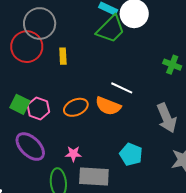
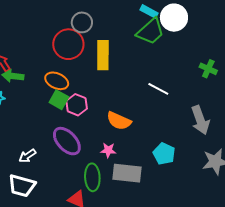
gray circle: (40, 23) -> (82, 22), size x0.7
yellow rectangle: (63, 56) -> (103, 55), size x1.8
orange semicircle: (108, 106) -> (119, 121), moved
orange ellipse: (76, 107) -> (57, 81), moved, turned 45

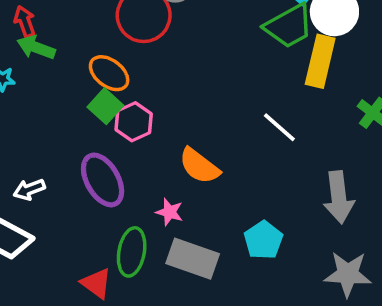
yellow rectangle: (103, 55) -> (320, 61), moved

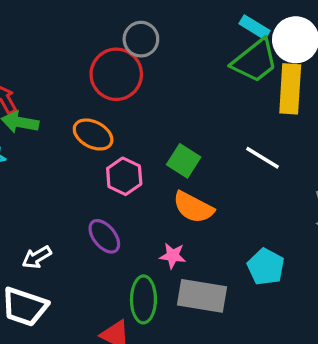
green square: (105, 106) -> (184, 161), moved
purple ellipse: (103, 180) -> (104, 236), size x0.7

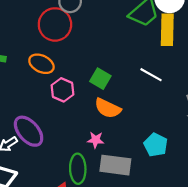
purple ellipse: (104, 236) -> (29, 131), moved, size x1.4

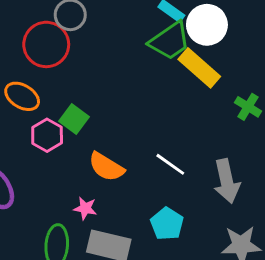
yellow rectangle: (167, 30) -> (199, 68), turned -56
white line: (151, 75) -> (170, 164), moved
green square: (100, 79) -> (74, 119), moved

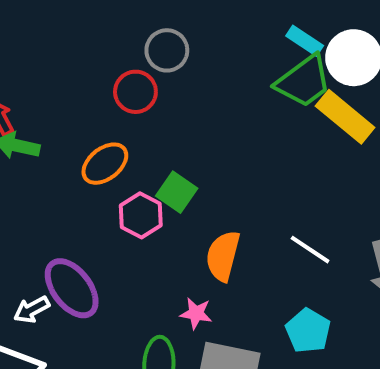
red circle: (46, 44) -> (135, 92), size x0.7
orange ellipse: (22, 96) -> (105, 164), turned -68
orange semicircle: (106, 167) -> (223, 256), turned 75

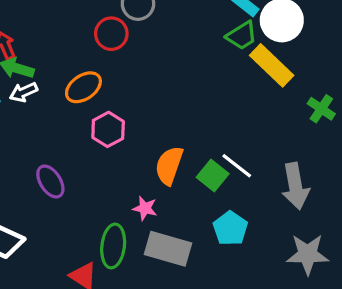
green trapezoid: (304, 81) -> (242, 36), size x0.7
green square: (177, 192) -> (213, 176), moved
purple ellipse: (72, 288) -> (50, 181), size x0.7
white arrow: (32, 310) -> (23, 92), moved

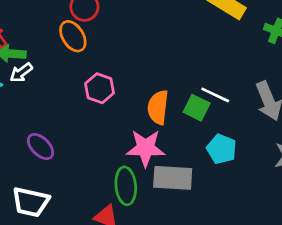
orange ellipse: (83, 87) -> (73, 36), moved, turned -76
purple ellipse: (50, 181) -> (41, 146), moved
pink star: (145, 208) -> (146, 148), size x1.8

